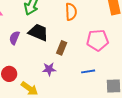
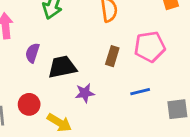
black trapezoid: (38, 32) -> (62, 67), moved, turned -30
brown rectangle: (62, 48) -> (112, 56), moved

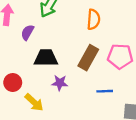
purple semicircle: (32, 53) -> (27, 32), moved
brown rectangle: (112, 56) -> (88, 58), size x1.5

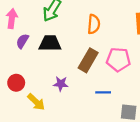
purple semicircle: (27, 32) -> (22, 41), moved
black trapezoid: (46, 58) -> (50, 43), moved

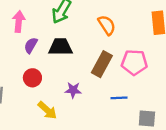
orange semicircle: (94, 24) -> (107, 25), turned -36
red circle: (16, 83) -> (32, 78), moved

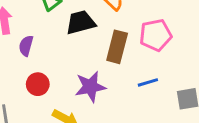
black trapezoid: (60, 47) -> (81, 23), moved
purple star: (73, 90) -> (90, 87), size x1.5

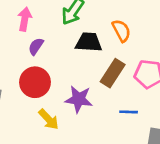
red circle: (38, 84) -> (35, 82), size x1.5

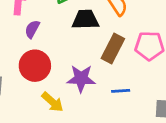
blue line: (129, 112) -> (121, 91), moved

